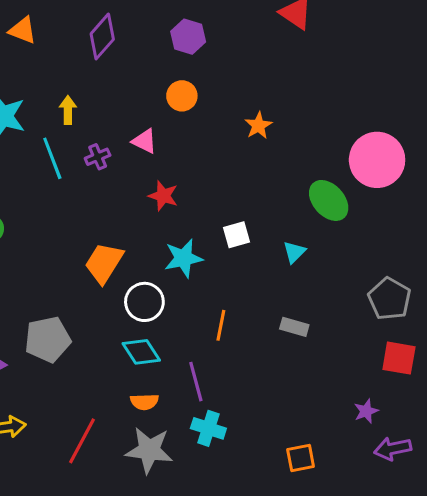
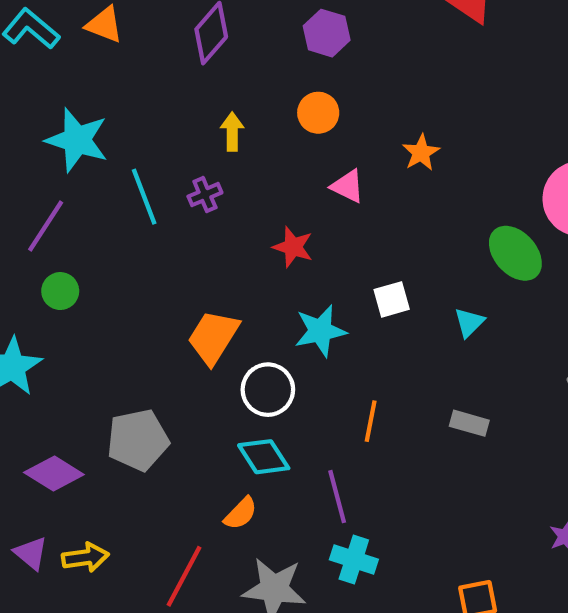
yellow arrow: (68, 110) -> (232, 132), moved
pink triangle: (144, 141) -> (348, 186), moved
orange semicircle: (144, 402) -> (241, 513), moved, turned -44

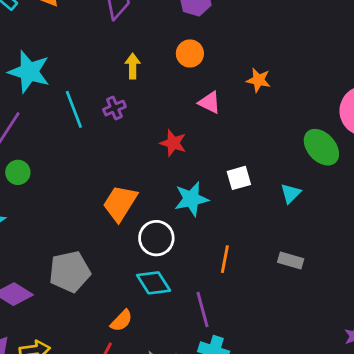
orange star: (421, 153) -> (258, 80), turned -30
orange semicircle: (241, 513) -> (121, 321), moved

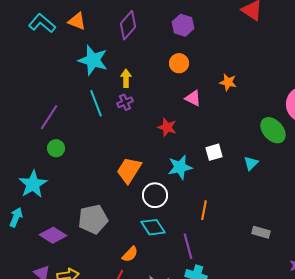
yellow arrow: (133, 66) -> (126, 78), moved
cyan star: (29, 72) -> (93, 60), moved
gray rectangle: (291, 261) -> (261, 232), moved

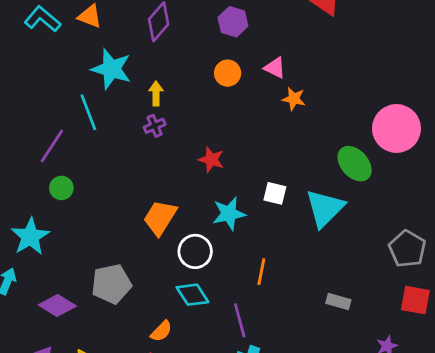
pink triangle: (193, 98) -> (275, 68), moved
cyan line: (96, 103) -> (88, 112), moved
white square: (214, 152) -> (275, 193), turned 30
cyan triangle: (251, 163) -> (325, 208), size x2.0

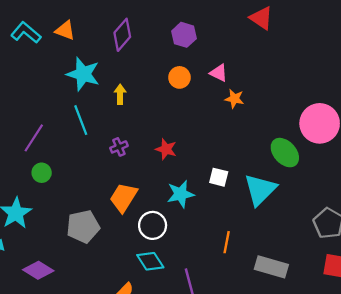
cyan line: (88, 112) -> (81, 120), moved
purple cross: (155, 126) -> (119, 147), moved
orange line: (261, 272) -> (227, 242), moved
gray pentagon: (111, 284) -> (83, 227), moved
gray rectangle: (338, 301) -> (271, 267), size x1.6

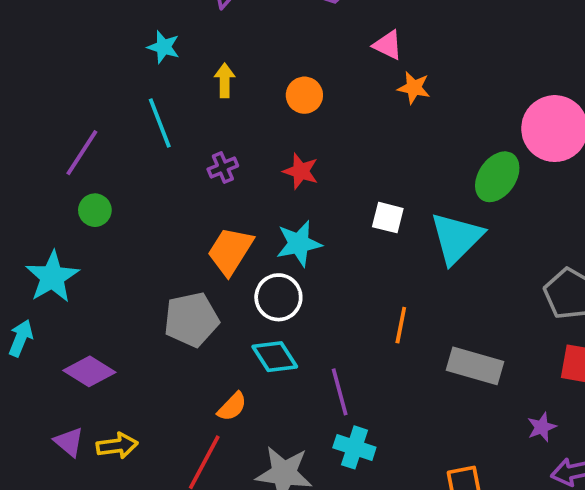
cyan star: (83, 74) -> (163, 47), size x0.6
orange circle: (179, 77) -> (304, 95), moved
green ellipse: (285, 153) -> (497, 177), turned 76
cyan star: (181, 194) -> (299, 244), moved
gray pentagon: (83, 227) -> (191, 320), moved

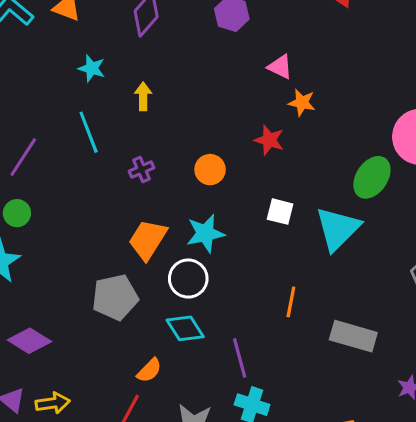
orange circle: (304, 95) -> (210, 170), moved
red star: (301, 171) -> (269, 140), moved
green circle: (95, 210) -> (17, 213), moved

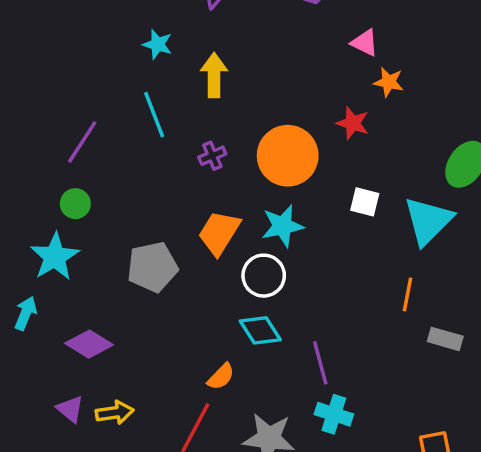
yellow arrow: (143, 96) -> (214, 75), size x1.4
orange circle: (210, 170) -> (288, 156), size x1.8
gray pentagon: (115, 297) -> (152, 267), moved
orange line: (291, 302) -> (408, 294), moved
gray rectangle: (353, 336) -> (445, 339), size x0.7

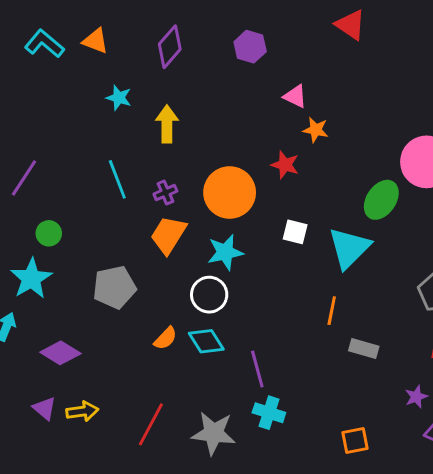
cyan line: (154, 115) -> (117, 179), moved
purple line: (82, 142) -> (24, 178), moved
orange trapezoid: (219, 233) -> (168, 235), moved
orange semicircle: (221, 377) -> (165, 338), moved

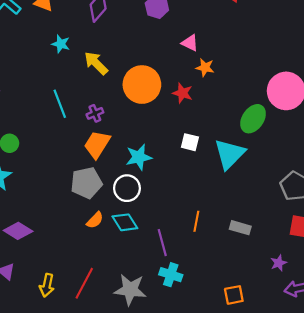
yellow arrow: (167, 124) -> (96, 63), turned -45
orange circle: (230, 193) -> (142, 85), moved
gray pentagon: (114, 287) -> (86, 183), moved
orange line: (332, 311) -> (196, 221), moved
yellow arrow: (82, 411) -> (47, 285), moved, turned 110

